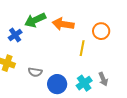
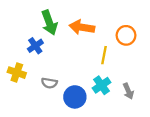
green arrow: (35, 20) -> (49, 23), turned -85
blue cross: (15, 35) -> (35, 46), moved
cyan cross: (84, 83) -> (102, 85), moved

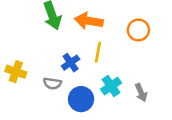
blue cross: (35, 46) -> (71, 63), moved
yellow line: (104, 55) -> (98, 52), moved

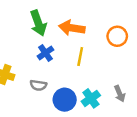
blue cross: (71, 63) -> (45, 53), moved
cyan cross: (111, 86) -> (91, 98), moved

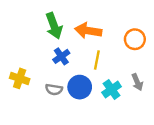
gray arrow: (120, 94) -> (137, 82), moved
cyan cross: (91, 98) -> (112, 89), moved
blue circle: (65, 100) -> (80, 87), moved

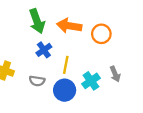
orange circle: (135, 39) -> (101, 34), moved
yellow line: (97, 60) -> (66, 65), moved
blue circle: (80, 87) -> (65, 90), moved

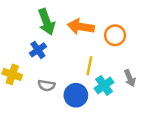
blue cross: (44, 50) -> (38, 50), moved
yellow line: (66, 65) -> (89, 66), moved

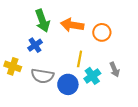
gray semicircle: (46, 85) -> (42, 76), size x1.5

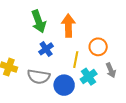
orange arrow: (72, 25) -> (68, 26), turned 80
orange circle: (102, 32) -> (98, 47), moved
blue cross: (35, 45) -> (46, 49), moved

